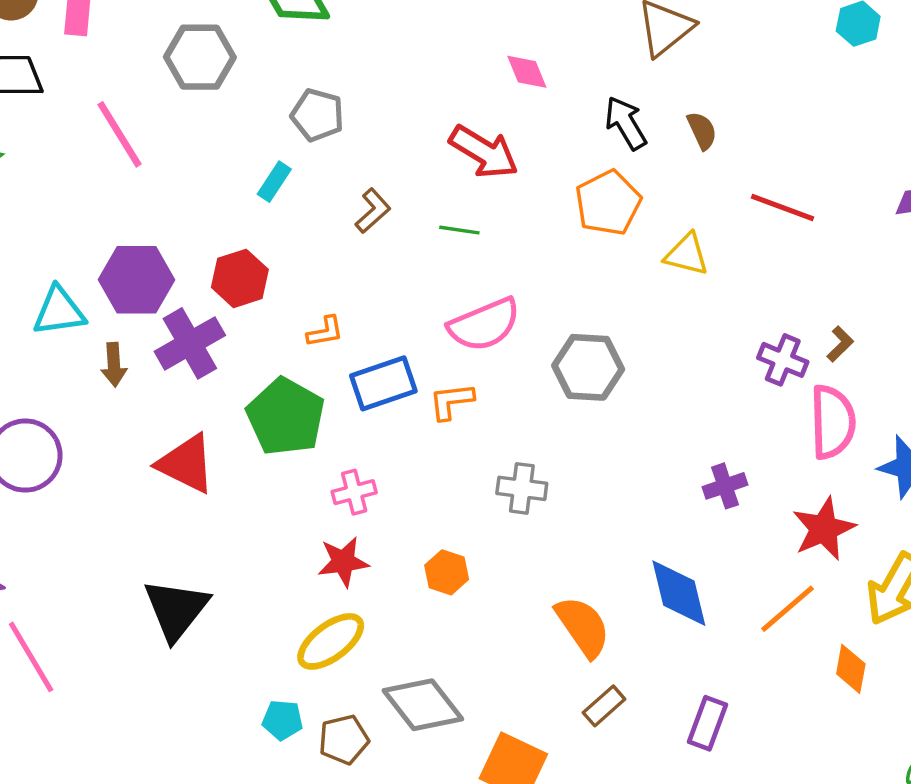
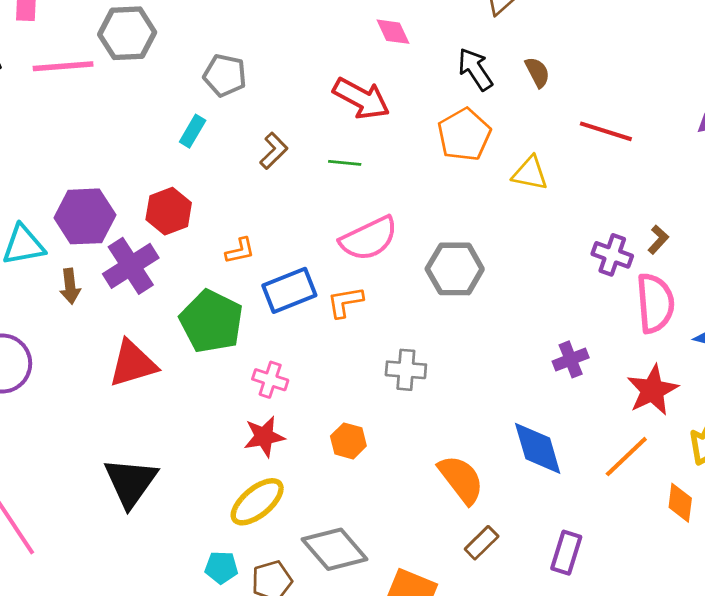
pink line: (120, 134) -> (63, 66), moved, turned -60
red triangle: (186, 464) -> (133, 364), turned -40
pink cross: (354, 492) -> (270, 380), turned 36

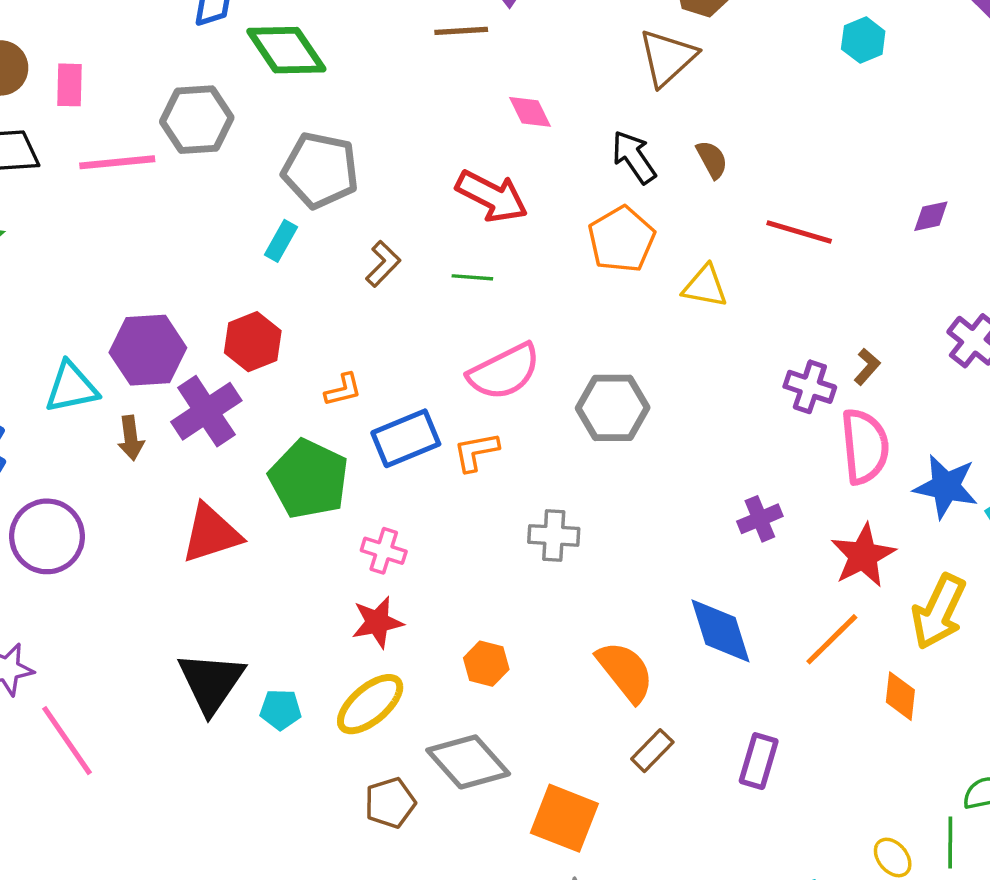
gray pentagon: (225, 75) -> (320, 170), size x1.4
orange hexagon: (348, 441) -> (486, 664), moved
cyan pentagon: (221, 567) -> (281, 710), moved

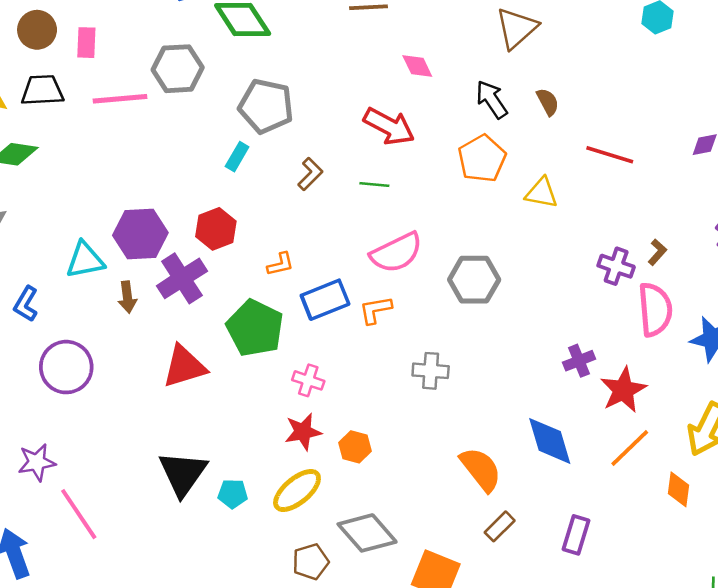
red star: (863, 555) -> (623, 390), moved
orange hexagon: (486, 664) -> (355, 447), moved

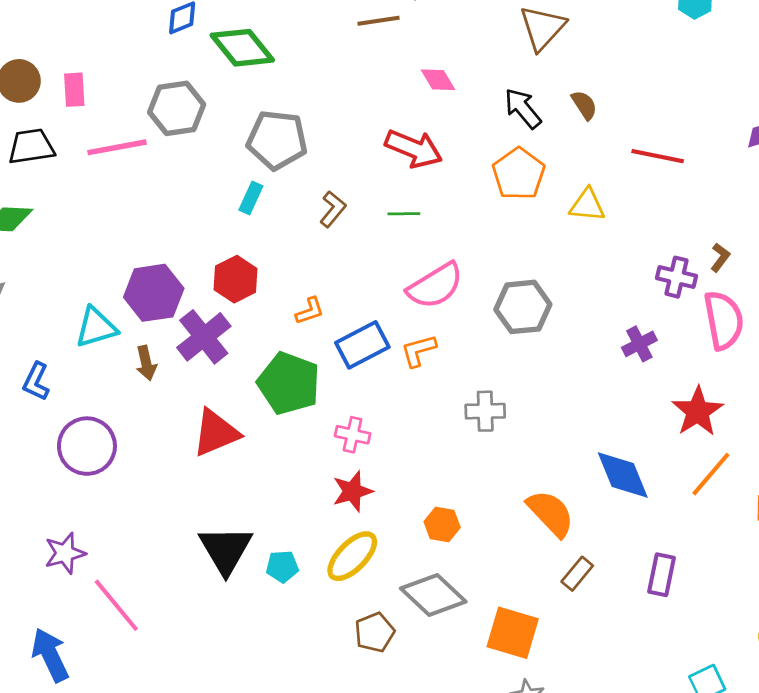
purple cross: (579, 361) -> (639, 344), moved
orange hexagon: (355, 447) -> (442, 525), moved

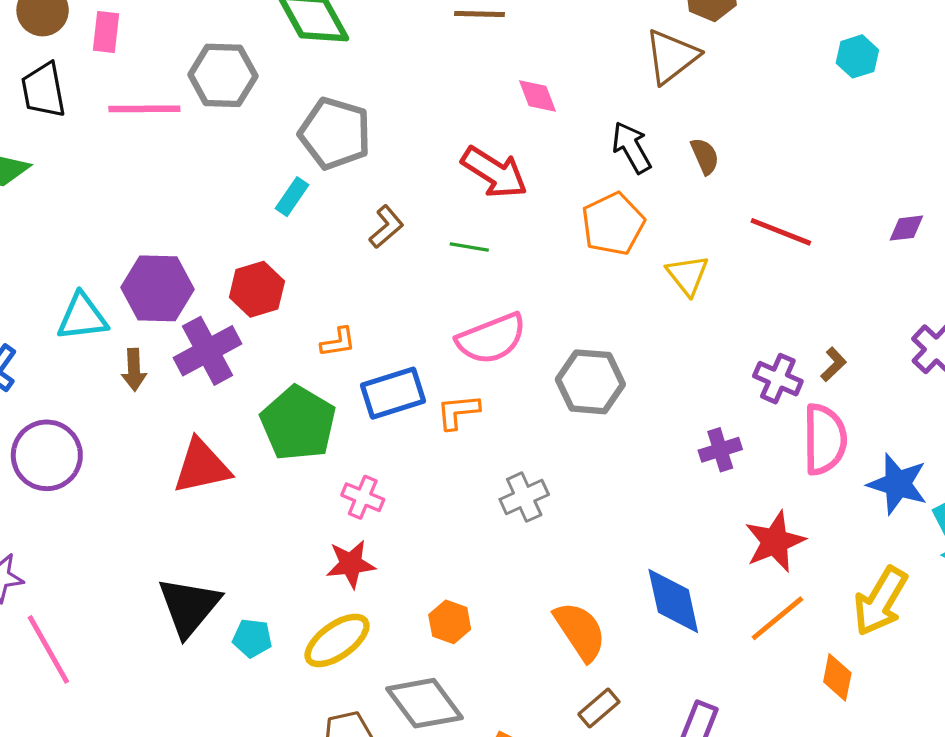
black trapezoid: (31, 146) -> (43, 90), turned -102
yellow triangle: (587, 205) -> (688, 275), turned 36
gray cross: (485, 411) -> (524, 497), turned -33

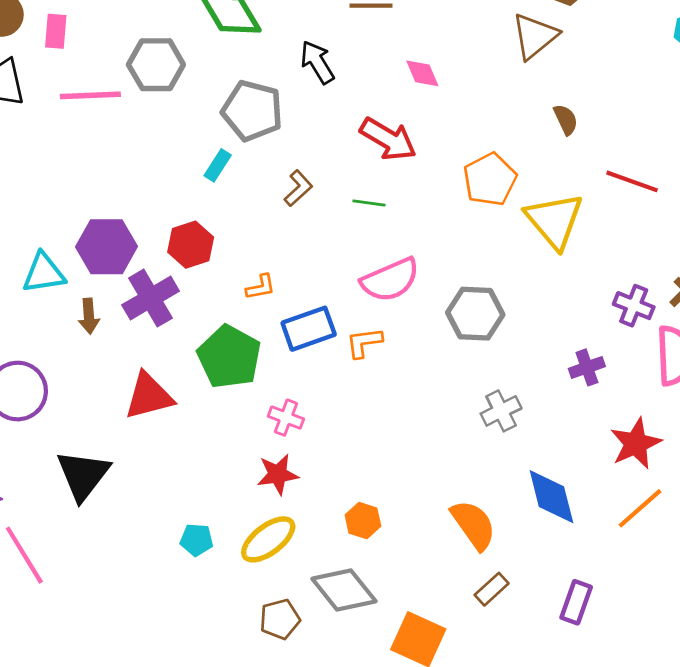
black arrow: (632, 147) -> (317, 62), moved
yellow triangle: (688, 275) -> (554, 221), size x1.6
gray cross: (524, 497) -> (501, 411), moved
black triangle: (189, 607) -> (83, 475), moved

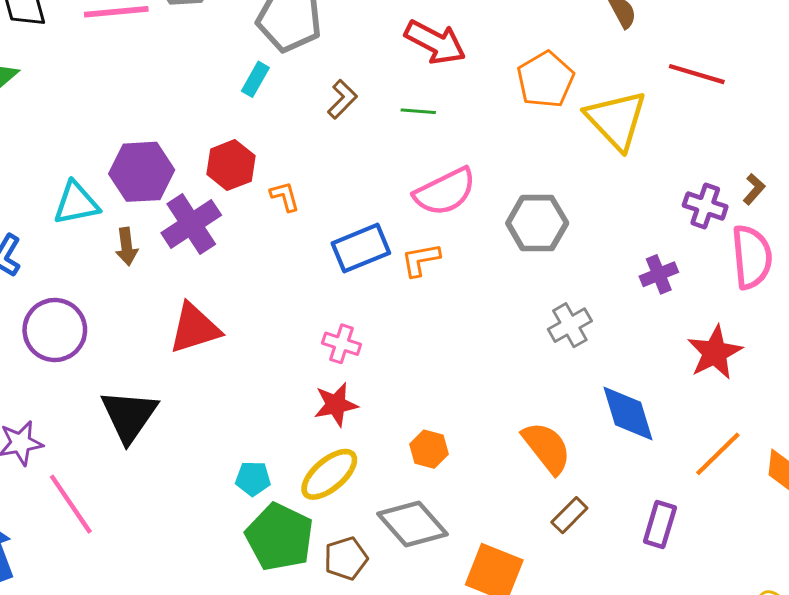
orange L-shape: (261, 287) -> (285, 196), moved, turned -92
green pentagon: (229, 357) -> (279, 537), moved
orange line: (640, 508) -> (718, 454), moved

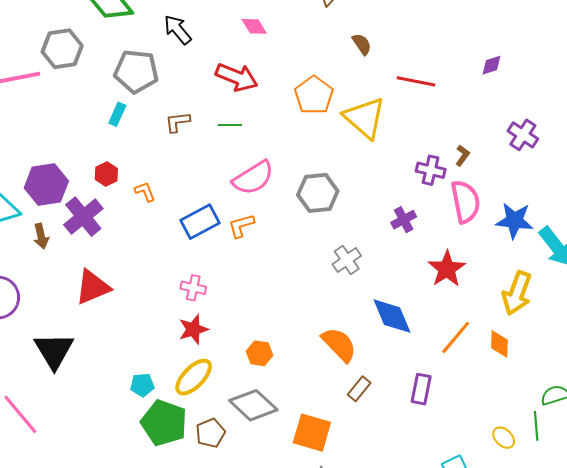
brown L-shape: (342, 99) -> (177, 122), turned -136
red hexagon: (231, 165) -> (106, 174), size x0.7

